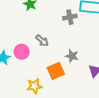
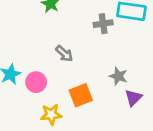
pink circle: (22, 52) -> (36, 82), moved
gray star: (72, 56) -> (118, 76), moved

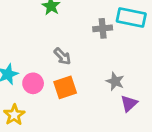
orange square: (81, 95) -> (65, 87), moved
yellow star: (51, 114) -> (14, 115), moved, turned -30

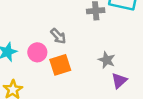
pink circle: (33, 83) -> (37, 52), moved

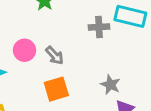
pink circle: (37, 52) -> (24, 50), moved

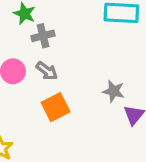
gray cross: (99, 27) -> (43, 36), moved

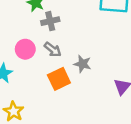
gray star: (114, 91) -> (82, 64), moved

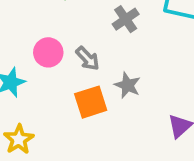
gray cross: (50, 21) -> (126, 19), moved, turned -30

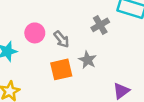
gray cross: (126, 19) -> (100, 25), moved

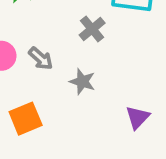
orange square: (61, 69) -> (26, 119), moved

